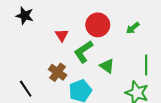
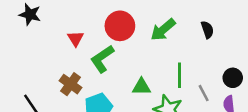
green arrow: (133, 28) -> (163, 30), size x1.5
green triangle: (107, 66) -> (141, 87), moved, turned -35

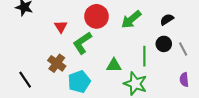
black semicircle: (207, 30) -> (167, 19), turned -104
black circle: (233, 78) -> (164, 44), moved
gray line: (204, 93) -> (183, 49), moved

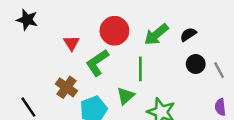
black semicircle: (167, 19) -> (188, 34), moved
green line: (144, 56) -> (140, 69), moved
green triangle: (114, 65) -> (126, 96), moved, turned -42

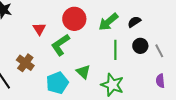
green line: (140, 69) -> (115, 50), moved
brown cross: (66, 87) -> (25, 63), moved
green triangle: (126, 96) -> (83, 72), turned -35

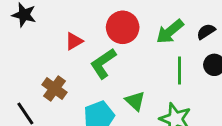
red triangle: (39, 29) -> (74, 41), turned 32

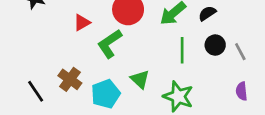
brown cross: (55, 88) -> (70, 79), moved

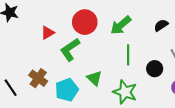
black semicircle: (207, 13) -> (161, 25), moved
black circle: (215, 45) -> (155, 69), moved

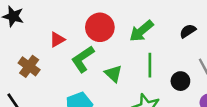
brown cross: (38, 78) -> (29, 66), moved
green triangle: (94, 78) -> (113, 74), moved

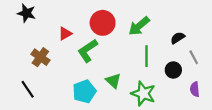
black semicircle: (188, 31) -> (178, 38), moved
green triangle: (113, 74) -> (113, 81), moved

